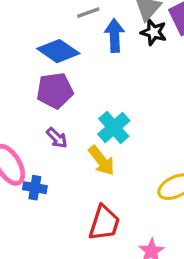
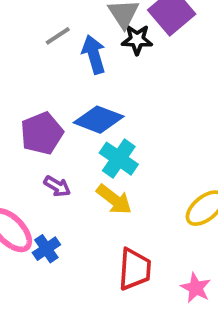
blue diamond: (58, 51) -> (99, 120), moved
blue cross: (35, 188) -> (46, 249), turned -30

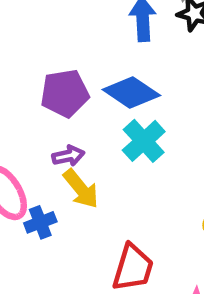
purple arrow: (57, 186) -> (68, 156), turned -56
yellow arrow: (114, 199) -> (81, 189), moved

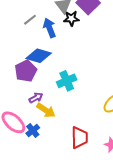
blue diamond: (131, 93) -> (39, 56), moved
cyan cross: (144, 141) -> (67, 81), turned 36

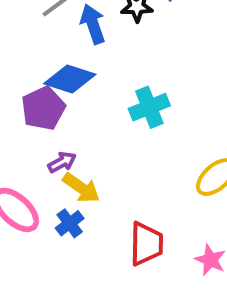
cyan cross: (67, 81) -> (149, 107), moved
blue cross: (33, 131) -> (70, 223), moved

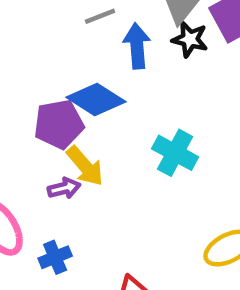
cyan cross: (149, 107) -> (175, 153), turned 36
yellow arrow: (81, 188) -> (85, 166), moved

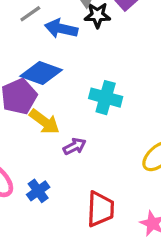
blue arrow: (137, 46) -> (61, 29), turned -60
purple arrow: (64, 188) -> (75, 146), moved

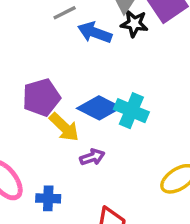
blue diamond: (41, 73) -> (99, 108), moved
blue cross: (38, 191) -> (48, 198), turned 30

